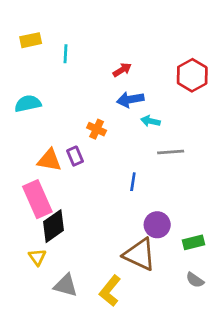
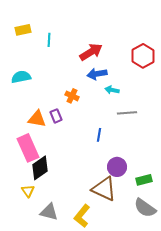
red arrow: (122, 70) -> (91, 52), size x1.6
gray semicircle: (195, 280) -> (145, 208), size x1.6

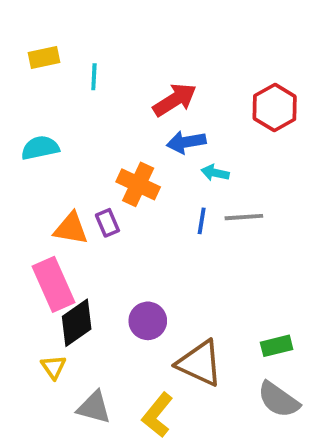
orange cross: (72, 96) -> (138, 184), size x1.5
blue line: (99, 135) -> (202, 221), moved
purple circle: (117, 167) -> (148, 321), moved

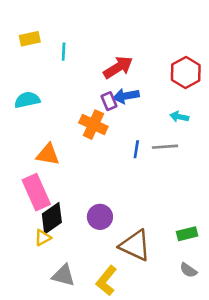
cyan arrow: (215, 173) -> (179, 117), moved
purple rectangle: (107, 223) -> (109, 101), moved
yellow triangle: (54, 367) -> (43, 238), moved, turned 36
gray semicircle: (279, 400) -> (188, 270), size x0.6

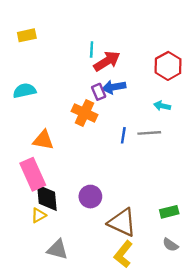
cyan line: (64, 52) -> (92, 49), moved
black diamond: (52, 218) -> (47, 198), turned -60
yellow L-shape: (106, 281) -> (123, 254), moved

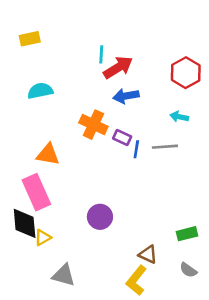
cyan semicircle: (24, 91) -> (40, 91), moved
purple rectangle: (99, 92) -> (122, 138), moved, turned -42
black diamond: (47, 198) -> (25, 223), moved
brown triangle: (122, 222) -> (148, 254), moved, size x0.6

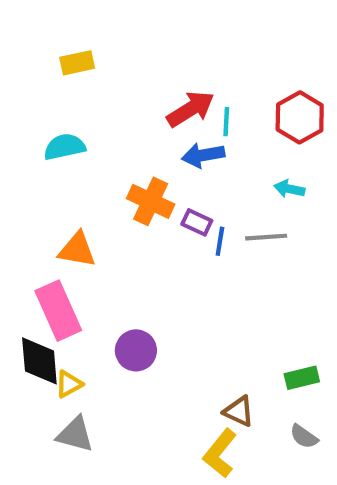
yellow rectangle: (30, 39) -> (77, 63), moved
cyan line: (101, 54) -> (226, 122), moved
purple circle: (100, 217) -> (136, 350), moved
gray triangle: (64, 275) -> (75, 434), moved

